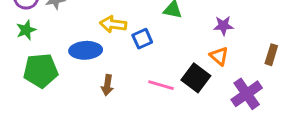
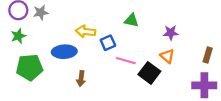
pink line: (161, 85) -> (126, 61), moved
purple cross: (247, 94) -> (204, 85), moved, turned 35

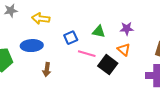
green triangle: (131, 20) -> (99, 32), moved
yellow arrow: (86, 32) -> (41, 19), moved

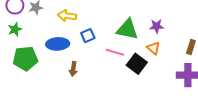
green triangle: (99, 32) -> (127, 29), size x1.6
blue square: (71, 38) -> (88, 36), moved

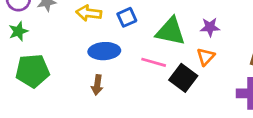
blue square: (88, 36) -> (127, 17), moved
blue ellipse: (58, 44) -> (104, 51), moved
orange triangle: (153, 48) -> (206, 57), turned 32

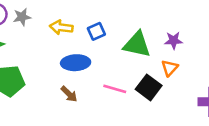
pink line: (154, 62) -> (115, 89), moved
brown arrow: (97, 85) -> (69, 94), turned -54

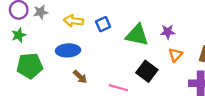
blue ellipse: (76, 63) -> (68, 50), moved
orange triangle: (170, 68) -> (175, 55), moved
pink line: (115, 89) -> (118, 88), moved

